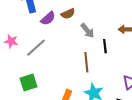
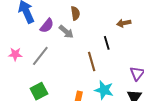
brown semicircle: (68, 14) -> (75, 13), moved, turned -64
gray arrow: (87, 31) -> (66, 32), moved

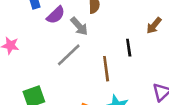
brown arrow: (124, 23) -> (154, 26), turned -48
gray line: (40, 56) -> (69, 55), moved

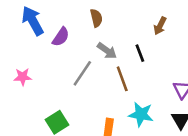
gray arrow: (79, 26) -> (107, 51), moved

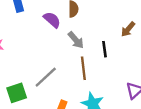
purple semicircle: (61, 37) -> (52, 20), moved, turned -96
gray line: (82, 73) -> (46, 77), moved

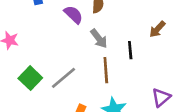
green square: (17, 93) -> (30, 78), moved, turned -30

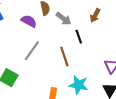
gray arrow: (99, 39) -> (64, 19), moved
gray line: (63, 78) -> (32, 51), moved

